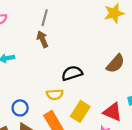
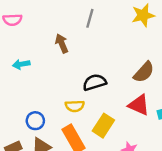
gray line: (45, 18) -> (90, 18), moved
red triangle: (113, 112) -> (139, 105), moved

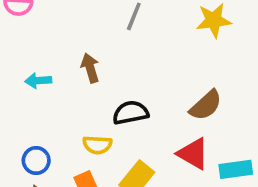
brown arrow: (62, 43) -> (90, 68), moved
cyan arrow: (21, 64) -> (38, 81), moved

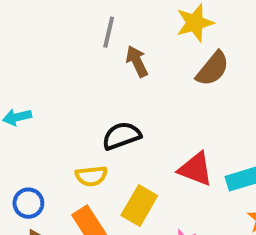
brown arrow: (90, 68) -> (137, 61), moved
brown semicircle: (206, 105) -> (213, 69), moved

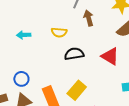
red triangle: (196, 169) -> (110, 56), moved
yellow semicircle: (91, 176) -> (59, 32), moved

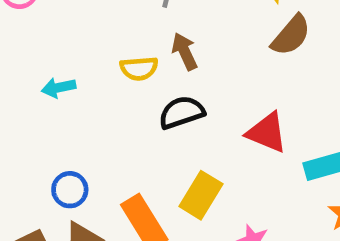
brown arrow: (89, 18) -> (185, 52), moved
red triangle: (110, 56) -> (267, 133), moved

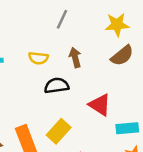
brown arrow: (185, 52) -> (75, 57), moved

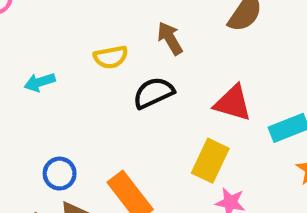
yellow rectangle: (59, 131) -> (210, 161), moved

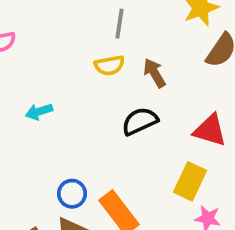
yellow semicircle: (111, 57) -> (109, 65), moved
blue circle: (60, 174) -> (72, 194), moved

